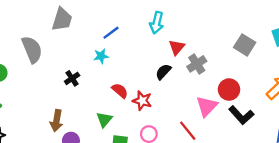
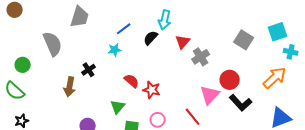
black semicircle: (163, 72) -> (151, 38), moved
brown arrow: (56, 121) -> (70, 87), moved

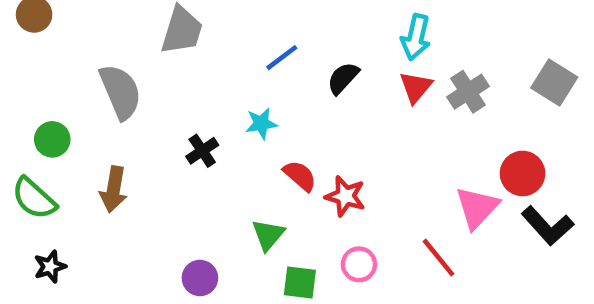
cyan arrow: (165, 20) -> (416, 37), moved
cyan star: (115, 50) -> (261, 123), moved
gray cross: (201, 57) -> (468, 92), moved
brown arrow: (70, 87) -> (114, 189), moved

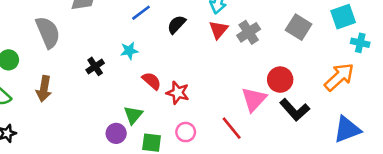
purple circle: (200, 278) -> (116, 133), moved

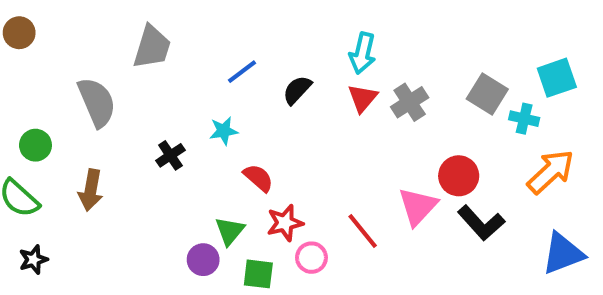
cyan cross: (360, 43) -> (524, 119), moved
red star: (178, 93) -> (285, 223), moved, turned -30
red line: (232, 128) -> (363, 231), moved

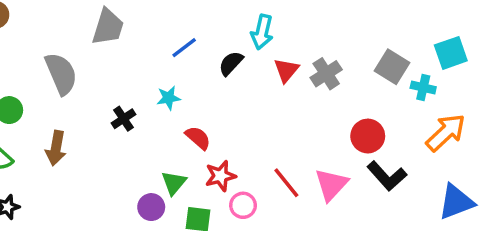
cyan arrow: (363, 53) -> (262, 32), moved
pink triangle: (418, 206) -> (331, 185), moved

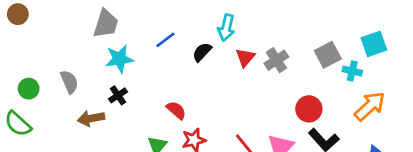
gray square: (392, 67) -> (328, 55), turned 30
gray semicircle: (61, 74) -> (69, 82), moved, size x0.7
cyan star: (169, 98) -> (119, 59), moved, size x1.5
brown arrow: (56, 148) -> (91, 118), moved, turned 70

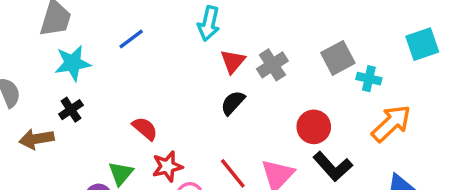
cyan square: (374, 44) -> (422, 44), moved
black semicircle: (202, 52) -> (233, 103), moved

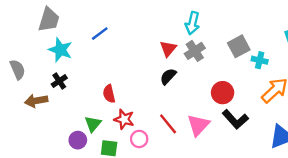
cyan arrow: (209, 24) -> (192, 23), moved
cyan star: (73, 63) -> (60, 50), turned 30
red semicircle: (145, 129) -> (109, 94), turned -144
red star: (167, 166) -> (124, 119), turned 30

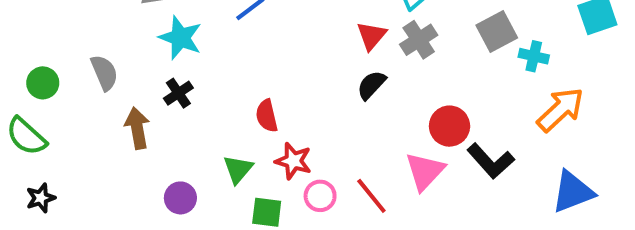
red circle: (223, 93) -> (450, 126), moved
brown arrow: (36, 101) -> (137, 128), turned 90
red line: (168, 124) -> (371, 196), moved
purple circle: (78, 140) -> (180, 198), moved

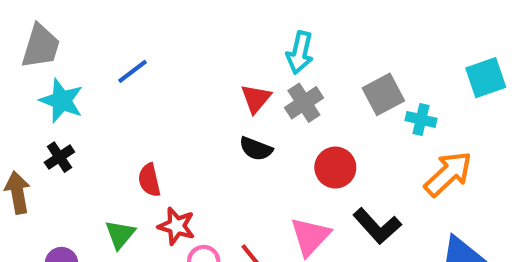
black semicircle: (371, 85) -> (256, 149), turned -112
red circle: (450, 126) -> (335, 168), moved

